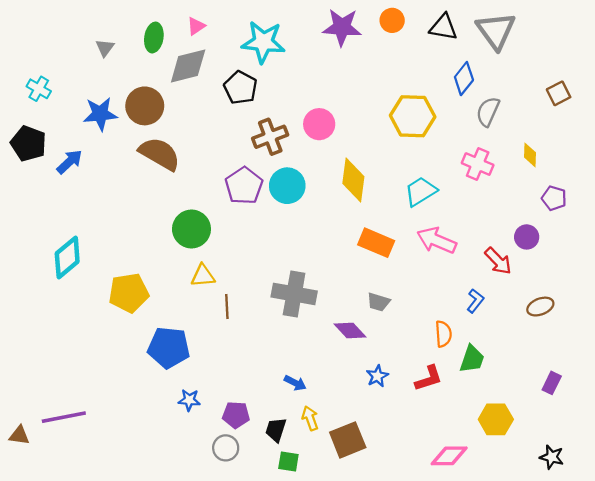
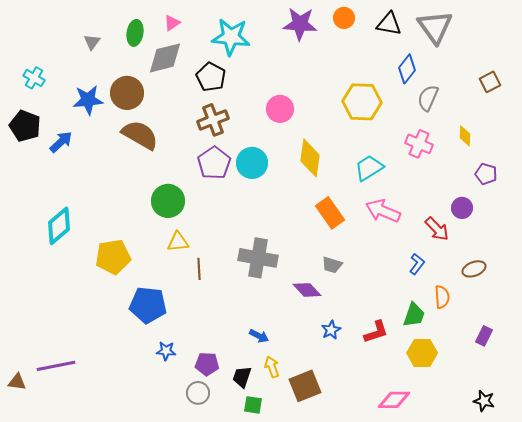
brown cross: (270, 137) -> (213, 120), moved
orange rectangle: (376, 243) -> (330, 213), turned 32
orange semicircle: (443, 334) -> (442, 297), moved
yellow hexagon: (496, 419) -> (422, 353), moved

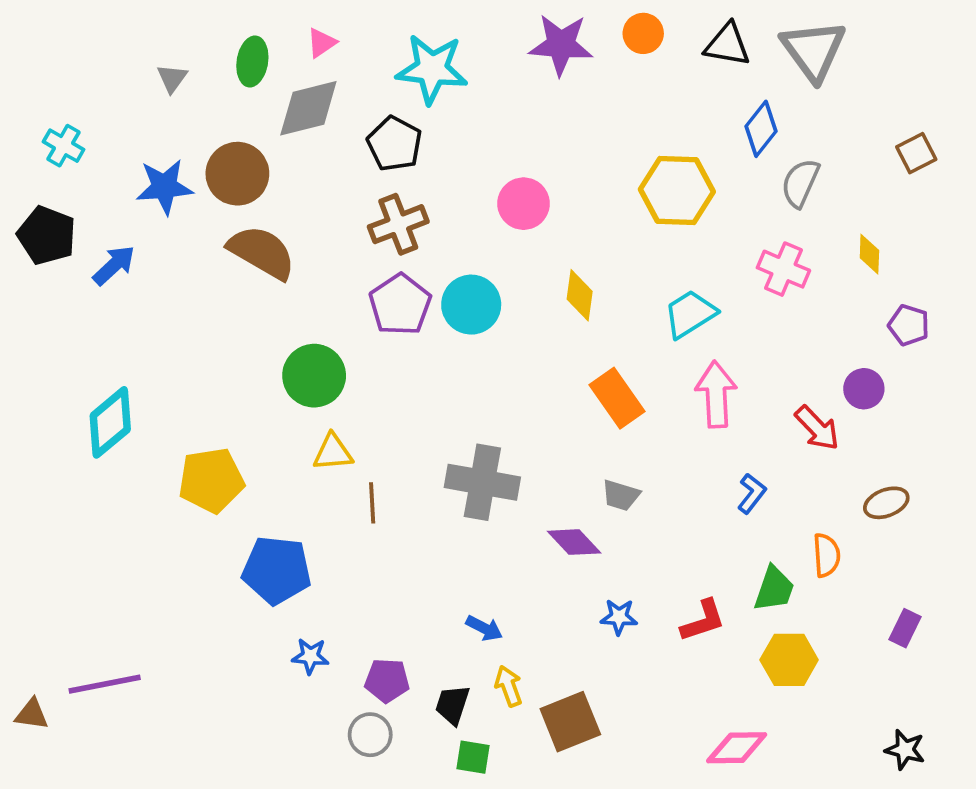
yellow diamond: (310, 158) -> (580, 295), size x0.7
pink arrow: (383, 211) -> (716, 394), turned 64
blue L-shape: (417, 264) -> (752, 493), moved
blue star: (331, 330) -> (619, 617), turned 30

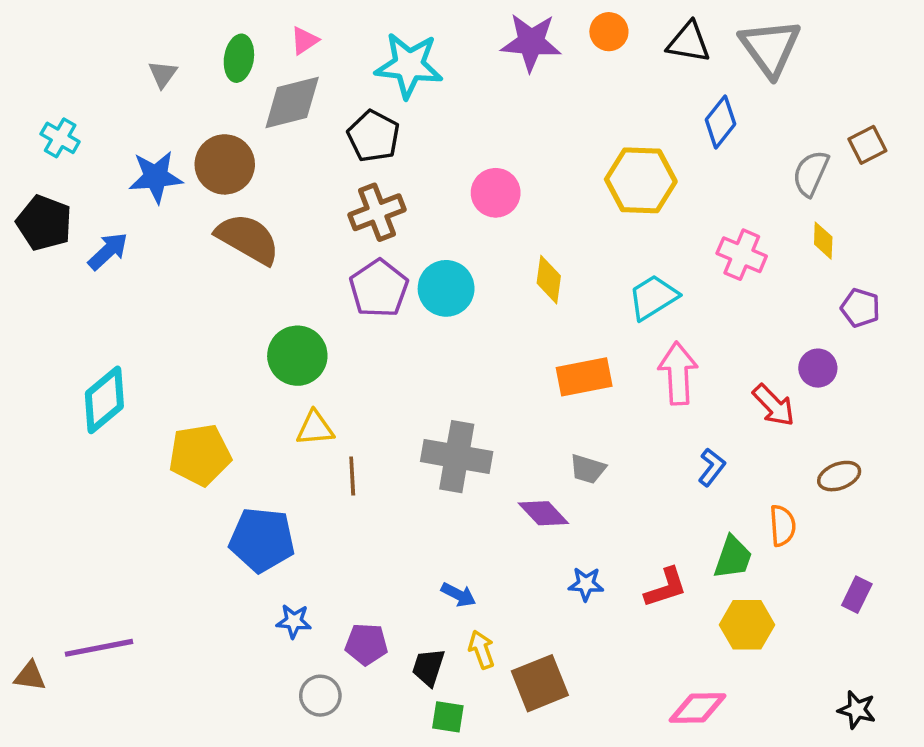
gray semicircle: (800, 183) -> (811, 173), moved
orange rectangle: (617, 398) -> (584, 377), turned -66
gray circle: (370, 735) -> (320, 696), moved

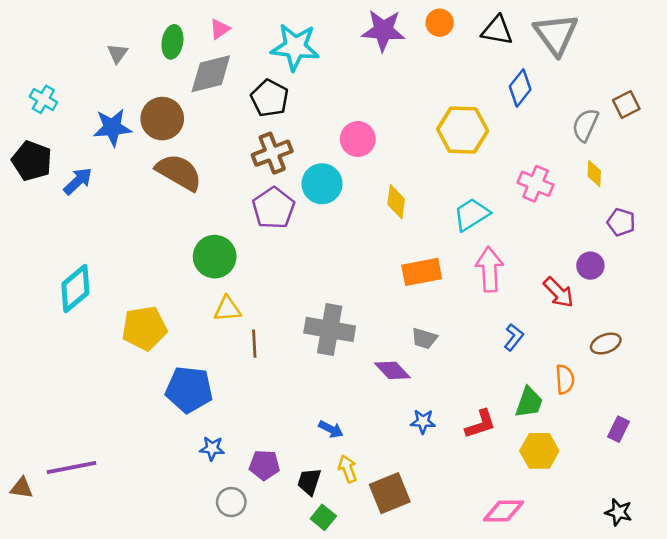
cyan circle: (446, 288) -> (322, 184), moved
green square: (448, 717) -> (323, 517), turned 30

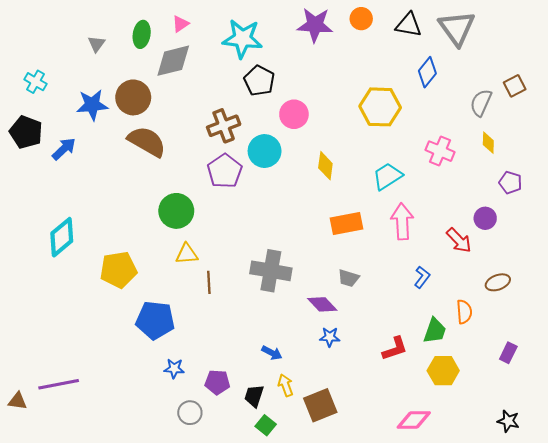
black pentagon: (270, 98) -> (259, 81), moved
blue star: (423, 422) -> (330, 337), moved

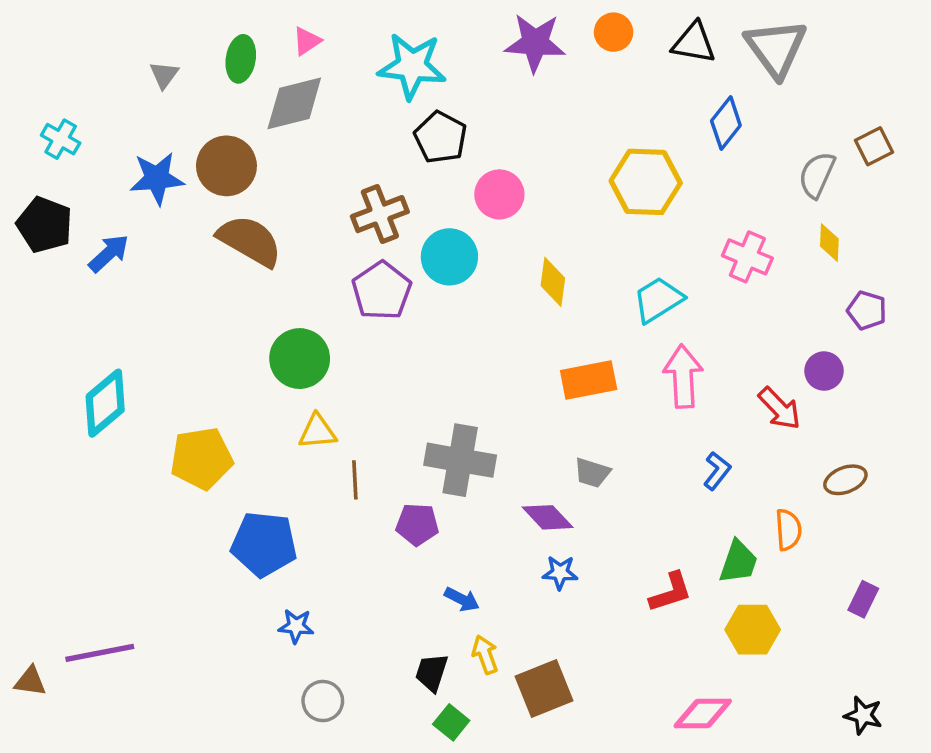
purple pentagon: (217, 382) -> (417, 524), moved

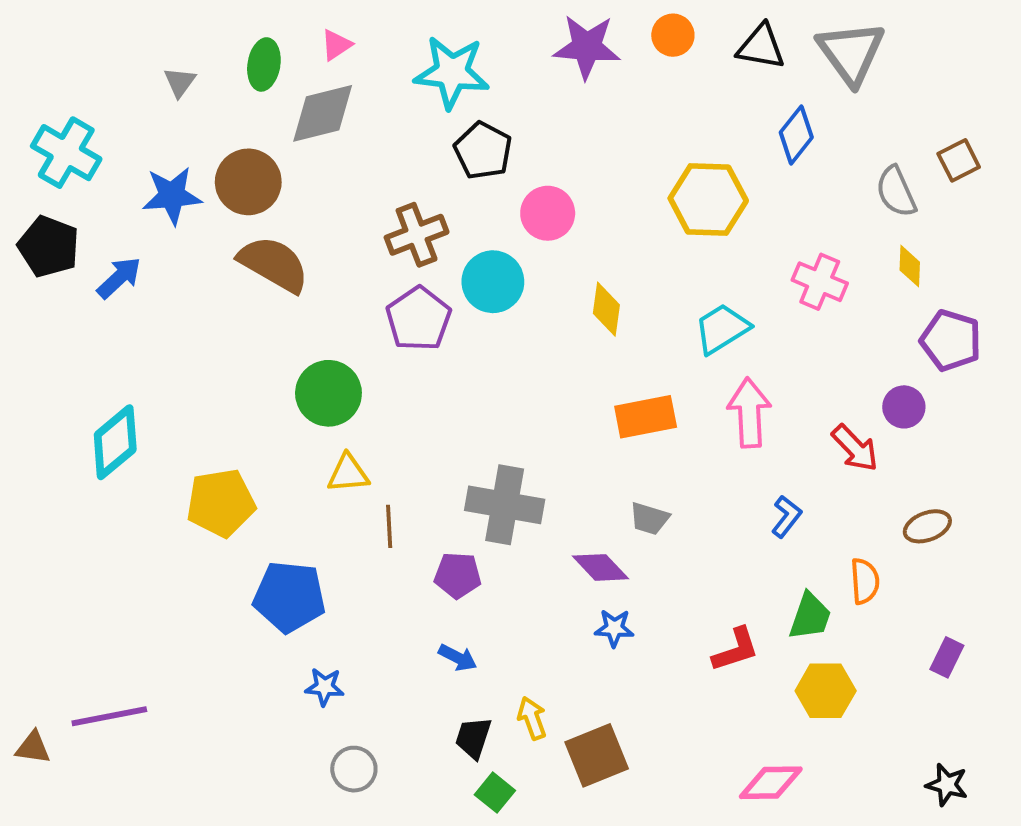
cyan cross: (61, 139) -> (66, 153), size x1.6
gray semicircle: (817, 175) -> (896, 192), turned -48
purple pentagon: (867, 310) -> (951, 340), size x1.4
blue arrow: (462, 599) -> (458, 657), moved

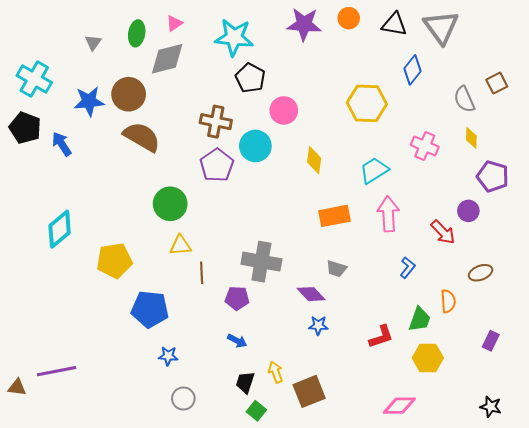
brown cross: (417, 235) -> (216, 122), turned 32
blue arrow: (119, 278) -> (62, 144), turned -80

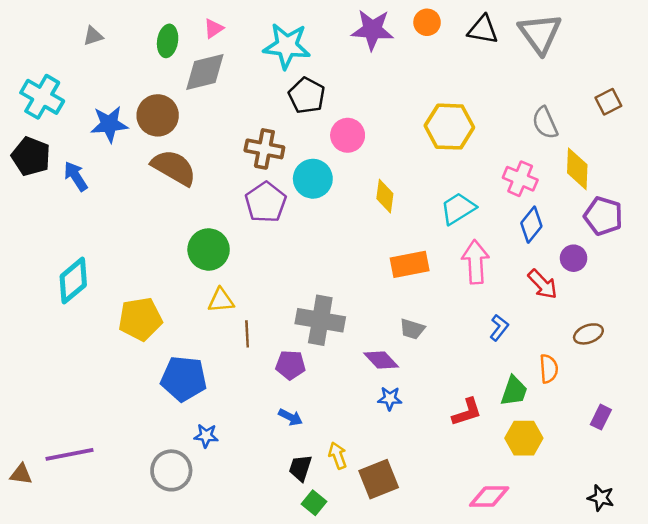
gray triangle: (93, 43) -> (93, 36), moved, turned 36
blue diamond: (413, 70) -> (531, 225), moved
gray semicircle: (464, 99) -> (545, 123), moved
yellow diamond: (471, 138) -> (577, 169), size x1.6
gray circle: (183, 399) -> (171, 470), moved, size x1.4

